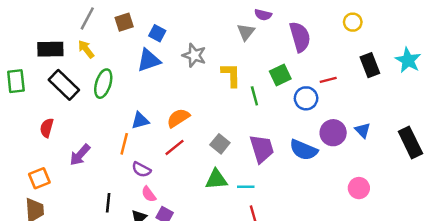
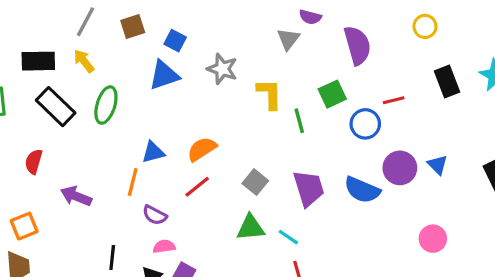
purple arrow: (80, 155) -> (76, 196), turned 70
cyan line: (246, 187) -> (288, 237), turned 35
pink semicircle: (149, 194) -> (164, 246), turned 119

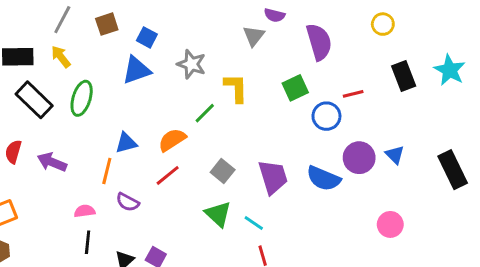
green line: (299, 121) -> (205, 113), moved, turned 60
purple arrow: (76, 196) -> (52, 162), moved
green triangle: (251, 228) -> (218, 214), turned 48
pink semicircle: (164, 246) -> (85, 211), moved

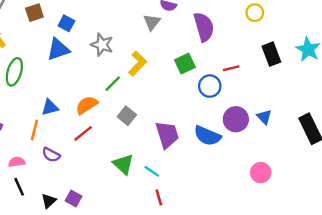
yellow L-shape: (236, 88) -> (138, 64), turned 45
gray square: (223, 171) -> (127, 116), moved
black line: (88, 242) -> (19, 187), turned -30

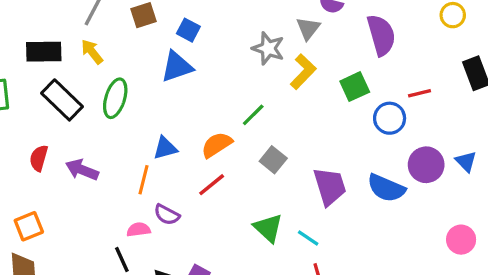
gray star: (102, 45) -> (268, 48), moved
yellow L-shape: (138, 64) -> (303, 72), moved
pink semicircle: (17, 162) -> (139, 230), moved

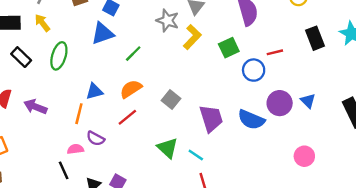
black rectangle: (62, 100) -> (21, 57), size x0.7
green line: (253, 115) -> (133, 54), moved

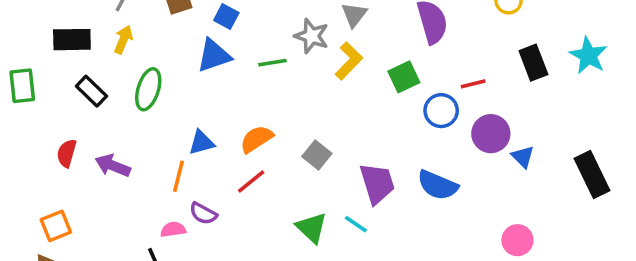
yellow arrow: (42, 23) -> (123, 40), turned 60
green line: (133, 54) -> (272, 63), moved, turned 36
purple circle: (280, 103) -> (491, 134), moved
cyan line: (196, 155) -> (356, 224), moved

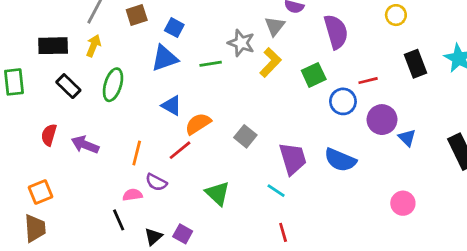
blue triangle: (201, 143) -> (172, 106), moved, turned 45
red line: (251, 182) -> (180, 150), moved
green triangle: (312, 228) -> (218, 193), moved

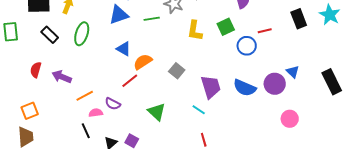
yellow L-shape: (270, 62) -> (195, 31), moved, turned 145
purple circle: (382, 120) -> (275, 84), moved
orange line: (137, 153) -> (85, 96), moved, turned 48

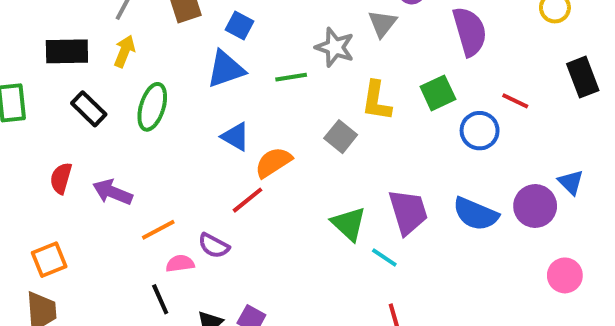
red line: (265, 31) -> (515, 101), turned 40
gray square: (177, 71) -> (341, 137), moved
green triangle: (157, 112) -> (349, 224), moved

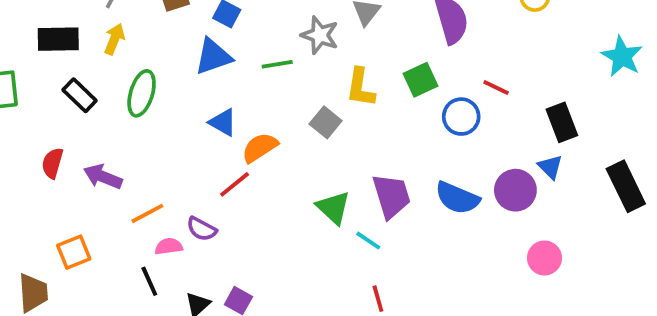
black rectangle: (583, 77) -> (562, 122), moved
orange square: (49, 260) -> (74, 252), moved

